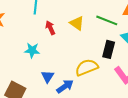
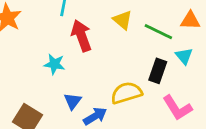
yellow triangle: (77, 23) -> (123, 20), moved
red arrow: (50, 28) -> (81, 36), size x1.6

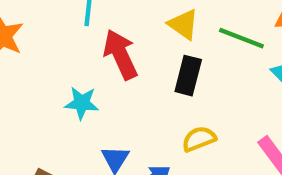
black rectangle: (158, 71) -> (188, 76), moved
yellow semicircle: (126, 93) -> (199, 139), size x0.7

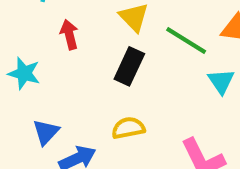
red arrow: (121, 54) -> (69, 35), size x0.6

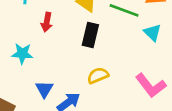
red arrow: (69, 35) -> (47, 22), turned -144

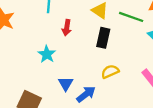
cyan star: (22, 54) -> (47, 54), turned 30

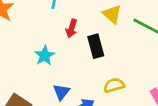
black rectangle: (103, 38) -> (96, 46), moved, turned -36

